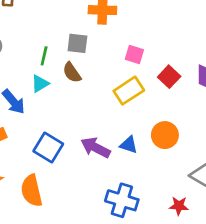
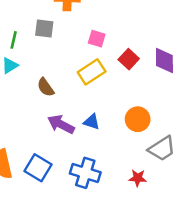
brown semicircle: (72, 73) -> (46, 87), moved
orange circle: (165, 135) -> (138, 119), moved
blue square: (48, 148) -> (38, 168), moved

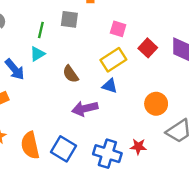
blue triangle: (92, 122) -> (110, 86), moved
purple arrow: (61, 124) -> (85, 108), turned -40
red star: (138, 178) -> (138, 147), moved

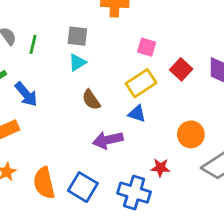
gray square: (69, 19) -> (77, 36), moved
green line: (41, 30) -> (33, 44), moved
cyan triangle: (37, 54) -> (77, 62), moved
red star: (138, 147) -> (160, 168), moved

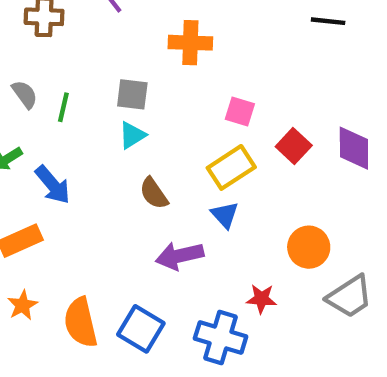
blue triangle: (137, 114) -> (225, 215), turned 30

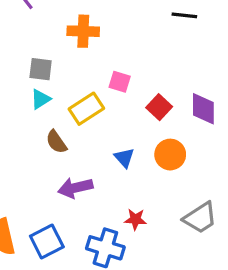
yellow rectangle: (231, 167) -> (86, 109), moved
blue triangle: (225, 215) -> (124, 158), moved
orange circle: (309, 247) -> (170, 155), moved
blue square: (141, 329) -> (47, 241), turned 32

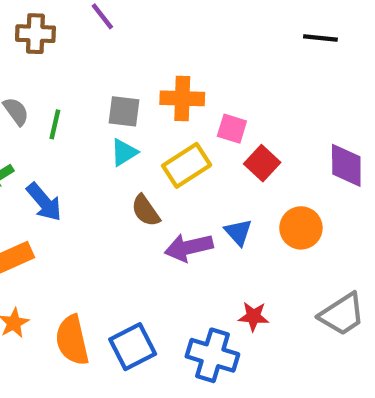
orange cross: (83, 31) -> (182, 98), moved
red square: (159, 107) -> (262, 163), moved
purple arrow: (75, 188) -> (189, 247), moved

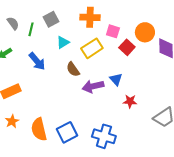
gray square: (124, 111) -> (51, 19), moved, turned -35
blue arrow: (44, 202) -> (37, 61), moved
orange circle: (301, 228) -> (145, 32), moved
red star: (253, 316) -> (130, 101), moved

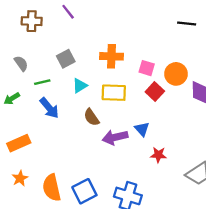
green line: (31, 29) -> (42, 82), moved, turned 64
pink square: (113, 31) -> (147, 68), moved
yellow rectangle: (92, 48) -> (114, 93), turned 35

